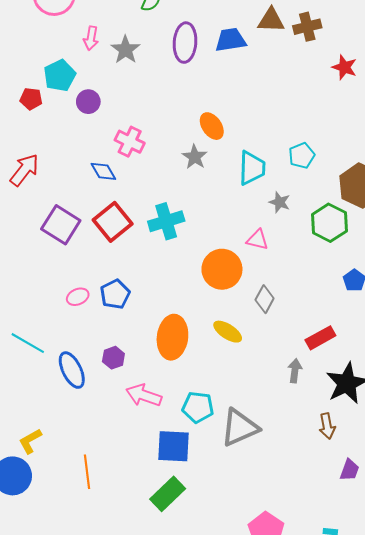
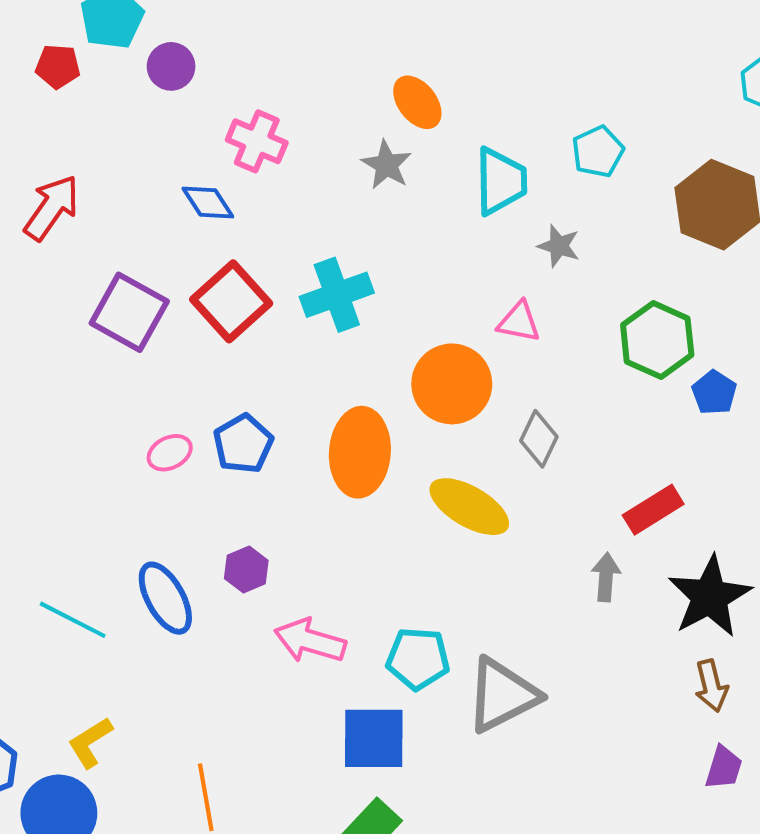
green hexagon: (329, 223) -> (657, 340), moved
yellow ellipse: (228, 332) -> (469, 507), size x1.4
orange ellipse: (172, 337) -> (360, 452), moved
cyan line: (28, 343) -> (73, 620), moved
brown arrow: (327, 426) -> (711, 686), moved

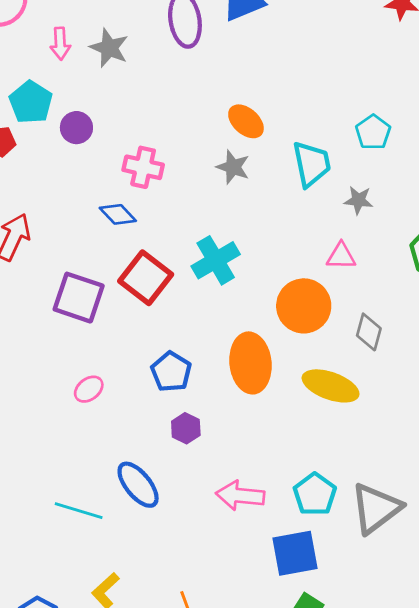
pink ellipse: (170, 453) -> (89, 389), moved
purple hexagon: (246, 569) -> (186, 428), moved
cyan pentagon: (418, 659) -> (315, 494), turned -30

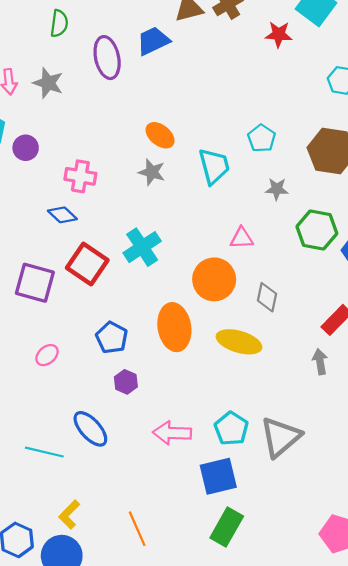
gray star: (358, 200) -> (277, 189), moved

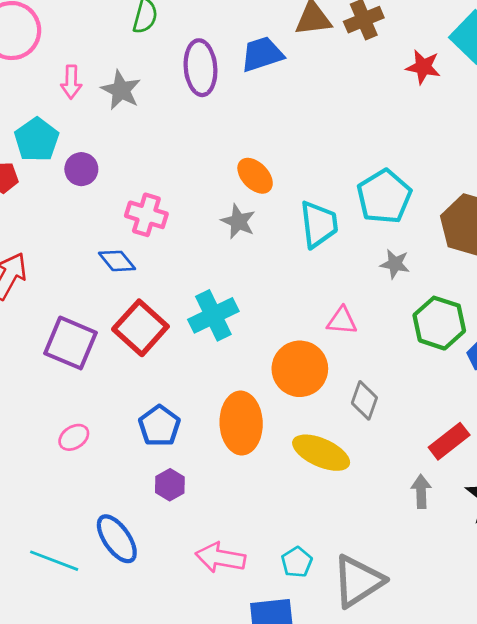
cyan pentagon: (262, 138) -> (384, 197), size x1.5
cyan pentagon: (231, 429) -> (297, 562), size x0.7

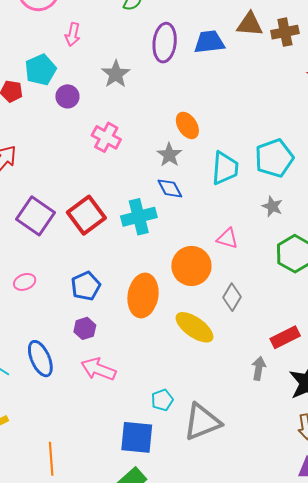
gray star: (121, 90) -> (116, 74), moved
blue diamond: (117, 261) -> (170, 188), moved
pink arrow: (220, 558) -> (98, 369), moved

